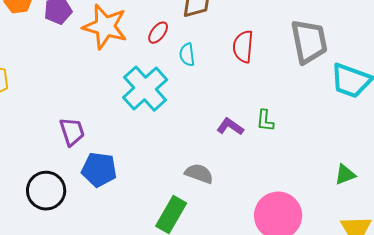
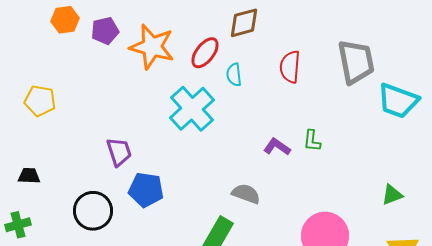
red ellipse: (158, 33) -> (205, 53), size x1.4

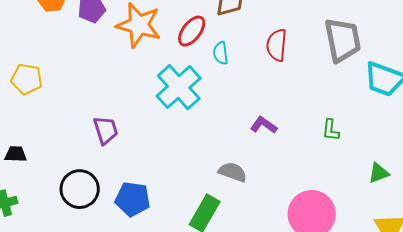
green L-shape: (312, 141) -> (331, 130), moved
blue pentagon: (146, 190) -> (133, 199), moved

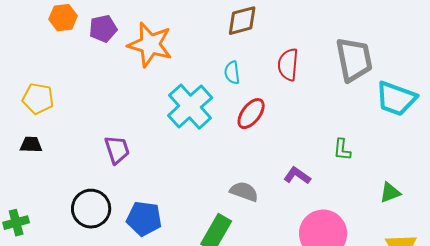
red ellipse: (192, 31) -> (251, 114), moved
purple L-shape: (264, 125) -> (297, 176), moved
black trapezoid: (16, 154) -> (31, 145), moved

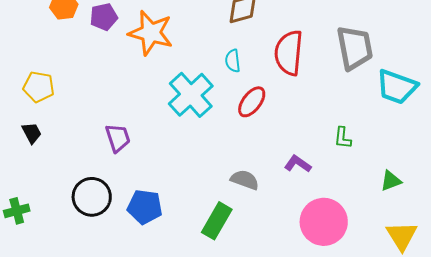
red semicircle: (288, 65) -> (289, 53), size x1.4
black trapezoid: (31, 145) -> (32, 133), turned 60

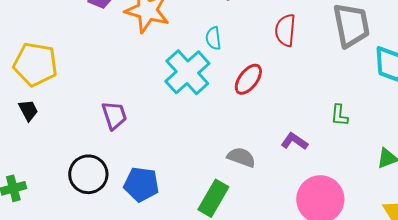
red semicircle: (289, 53) -> (285, 30), size x0.7
cyan semicircle: (233, 61) -> (213, 38), moved
yellow pentagon: (39, 87) -> (35, 64), size x1.4

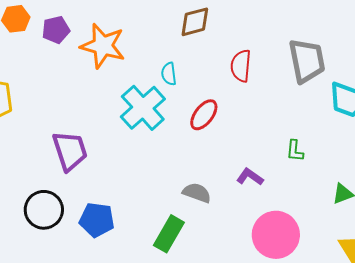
purple trapezoid: (114, 115) -> (70, 151), size x1.4

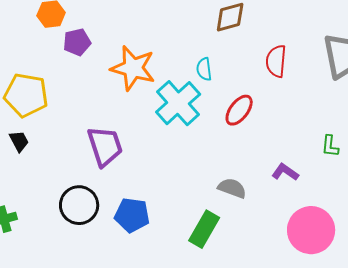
purple pentagon: (56, 30) -> (77, 42), moved
orange star: (103, 46) -> (133, 68), moved

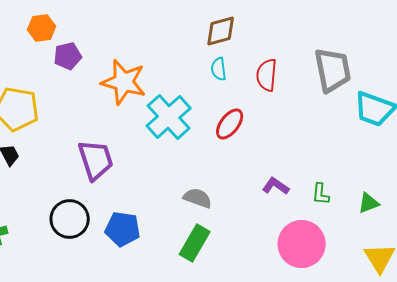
cyan semicircle: (204, 69) -> (219, 69), moved
green L-shape: (330, 146) -> (321, 194), moved
gray semicircle: (232, 188) -> (198, 198), moved

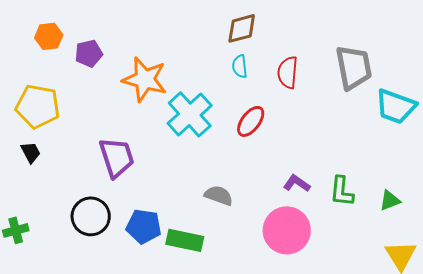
orange hexagon: (42, 28) -> (49, 36), moved
green L-shape: (321, 194) -> (342, 191), size x1.4
green rectangle: (195, 243) -> (185, 240), moved, turned 72
pink circle: (302, 244) -> (287, 230), moved

